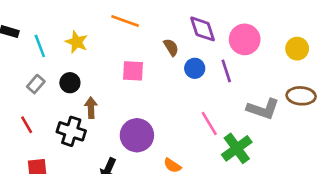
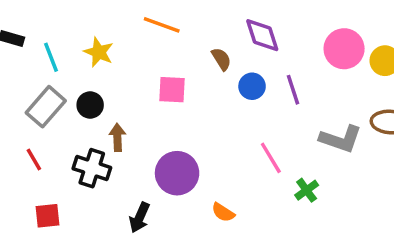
pink circle: (245, 39) -> (344, 49), moved
gray rectangle: (36, 84) -> (46, 107), size x1.6
green cross: (237, 148) -> (307, 190), size x0.6

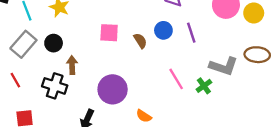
brown semicircle: (221, 59) -> (140, 41), moved
green cross: (307, 190) -> (204, 86), moved

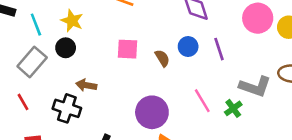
black circle: (54, 43) -> (66, 48), moved
brown arrow: (72, 65) -> (86, 85), turned -78
purple circle: (113, 89) -> (152, 112), moved

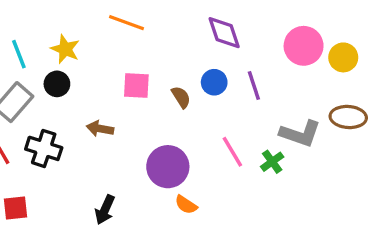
brown arrow: (86, 85) -> (100, 129), moved
black cross: (67, 108) -> (44, 148), moved

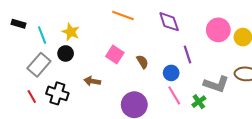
orange line: (126, 23) -> (123, 16), moved
blue circle: (214, 82) -> (171, 73), moved
pink square: (136, 86) -> (115, 54), turned 30

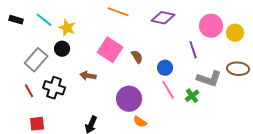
purple diamond: (169, 22) -> (163, 18), turned -60
cyan line: (42, 35) -> (44, 20), moved, turned -30
pink square: (115, 54) -> (110, 50), size x1.4
purple line: (188, 54) -> (193, 50), moved

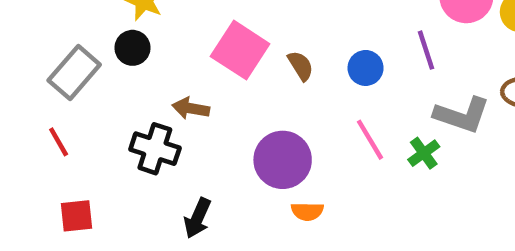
blue circle: (165, 68) -> (366, 68), moved
black cross: (54, 88) -> (155, 149), moved
orange semicircle: (140, 122) -> (307, 211), turned -32

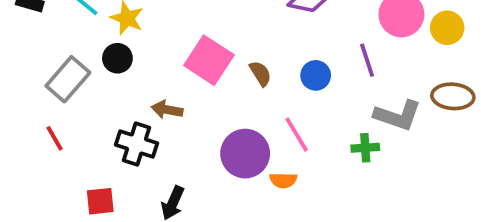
pink line: (370, 140) -> (297, 134), moved
green cross: (424, 153) -> (365, 148), turned 32
orange semicircle: (307, 211) -> (283, 180), moved
red square: (76, 216) -> (100, 201), moved

